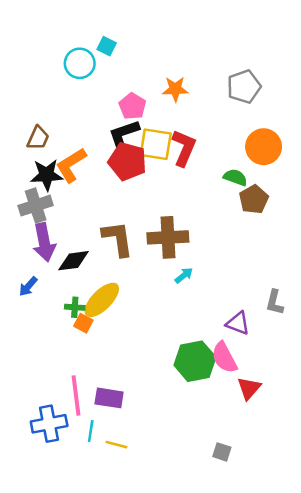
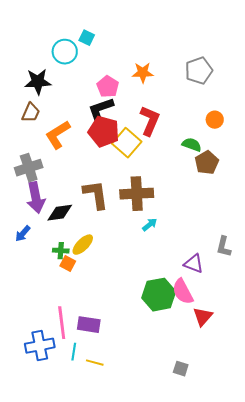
yellow square: (156, 144) -> (127, 143), moved, turned 32
orange circle: (264, 147) -> (215, 120), size x0.6
black star: (47, 175) -> (38, 82), moved
yellow ellipse: (102, 300) -> (83, 245), size x0.7

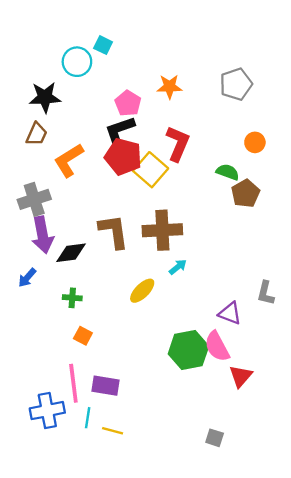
yellow ellipse: (83, 245) -> (142, 291), moved
orange square: (68, 264) -> (83, 336), moved

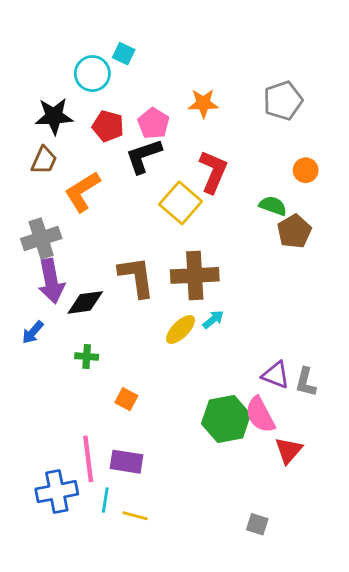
red pentagon: (123, 157) -> (108, 126), moved, size x0.7
yellow ellipse: (142, 291) -> (181, 329), moved
gray L-shape: (266, 293) -> (306, 382), moved
orange square: (83, 336) -> (126, 399), moved

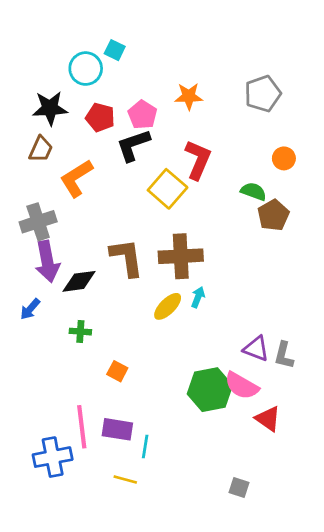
cyan arrow: (213, 320) -> (198, 297), turned -30
pink semicircle: (260, 415) -> (242, 386), turned -32
red triangle: (289, 450) -> (268, 419), turned -36
cyan line: (105, 500) -> (145, 446), moved

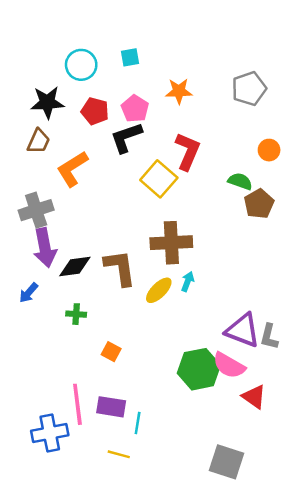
cyan square: (115, 50) -> (130, 57), moved, turned -36
brown L-shape: (127, 258) -> (120, 268), moved
purple triangle: (256, 349) -> (243, 330), size x1.4
gray square: (239, 487) -> (226, 462), size x1.8

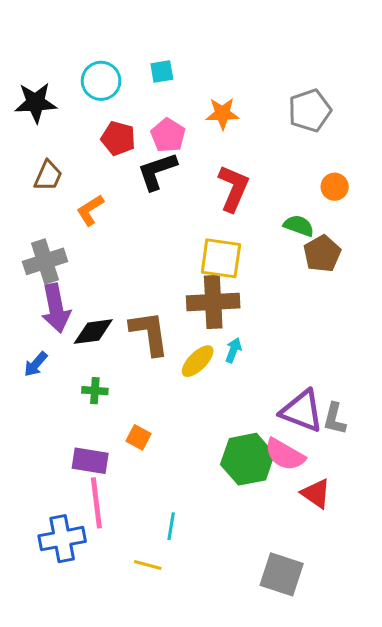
black star: (47, 102) -> (36, 103), moved
orange L-shape: (72, 169) -> (90, 210), size x0.7
yellow square: (159, 179) -> (221, 258), moved, turned -33
purple rectangle: (111, 407) -> (90, 461), moved

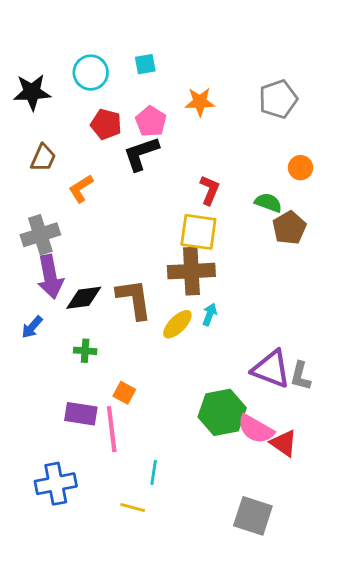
red L-shape: (233, 188) -> (210, 190), moved, size x0.7
pink semicircle: (285, 455) -> (256, 429), moved
pink line: (96, 503) -> (112, 429), moved

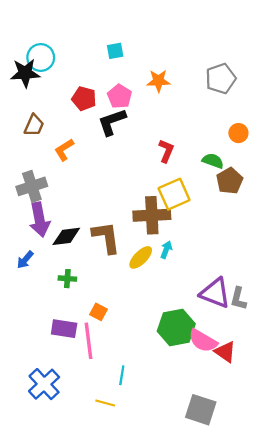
cyan circle: (91, 73) -> (41, 57), moved
yellow square: (198, 232) -> (174, 194), moved, turned -32
blue cross: (56, 484) -> (44, 384), turned -32

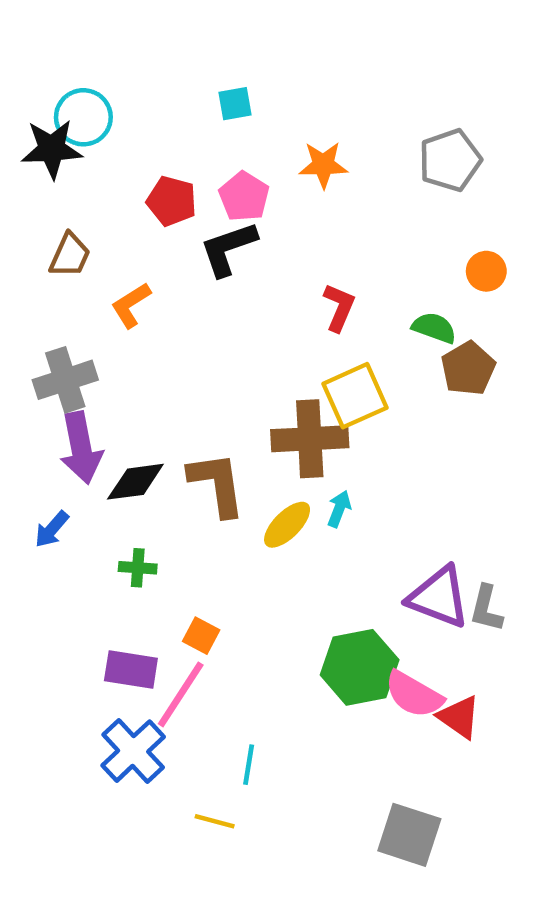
pink line: (88, 341) -> (181, 694), turned 40
blue cross: (44, 384) -> (133, 751), moved

